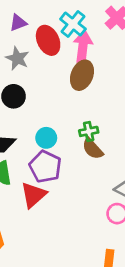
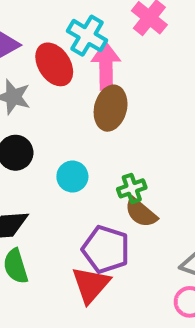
cyan circle: (46, 138) -> (72, 177), moved
purple pentagon: (45, 167) -> (106, 249), moved
red triangle: (34, 195) -> (91, 285), moved

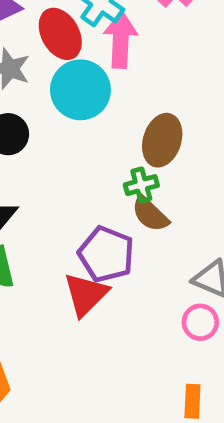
brown ellipse: (111, 108) -> (162, 140), moved
cyan circle: (72, 177) -> (80, 90), moved, size x1.6

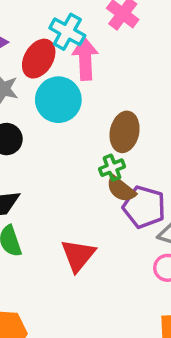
red ellipse: (60, 34) -> (39, 59), turned 66
purple pentagon: (106, 254) -> (144, 207), moved

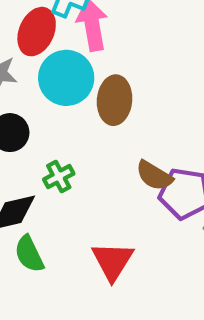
brown ellipse: (125, 132) -> (115, 100), moved
green cross: (112, 168) -> (59, 177), moved

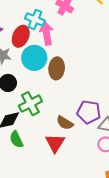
brown semicircle: (154, 176) -> (65, 123), moved
green cross: (59, 177) -> (30, 104), size x1.6

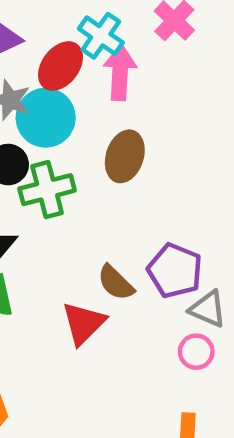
cyan circle: (34, 58) -> (46, 118), moved
green cross: (30, 104) -> (47, 190), moved

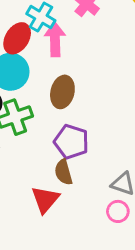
purple pentagon: (175, 271) -> (71, 142), moved
brown semicircle: (116, 283) -> (63, 172), turned 35

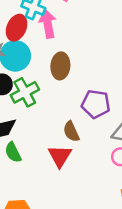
purple pentagon: (71, 142) -> (96, 104), moved

